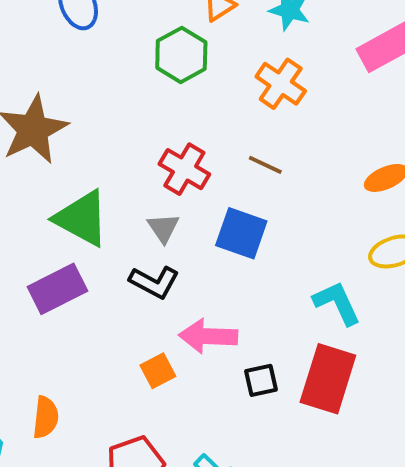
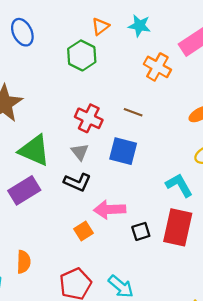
orange cross: (281, 84) -> (157, 67), moved

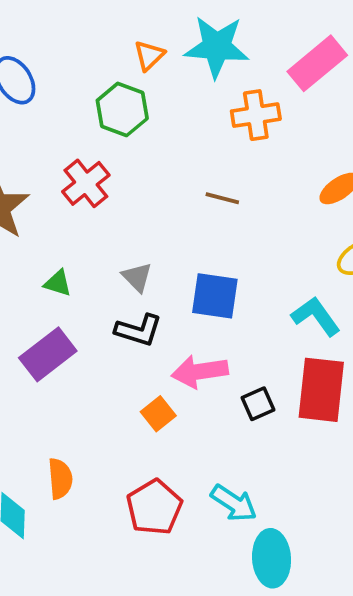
cyan star: (139, 26) -> (217, 47), size x1.6
orange cross: (157, 67) -> (256, 115), turned -32
red cross: (89, 118) -> (86, 183), moved, turned 32
green triangle: (34, 150) -> (58, 283), size x0.5
blue square: (123, 151) -> (215, 296), moved

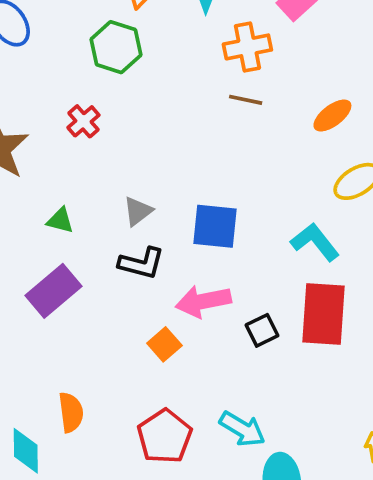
red cross: (86, 183) -> (83, 121), size x0.7
brown line: (222, 198) -> (246, 100), moved
gray triangle: (137, 277) -> (138, 211), turned 40

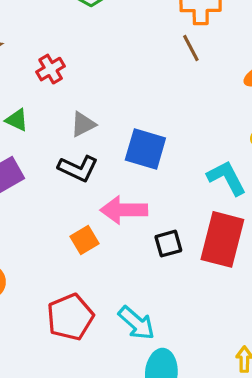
brown line: (246, 100) -> (191, 48), turned 40
red cross: (83, 121) -> (51, 69), moved

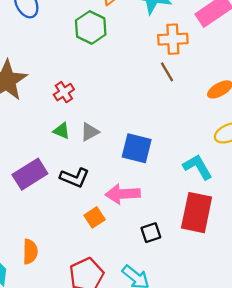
green triangle: (17, 120) -> (62, 131), moved
black L-shape: (78, 168) -> (75, 178), moved
black square: (168, 244) -> (151, 233), moved

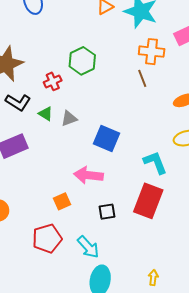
green hexagon: (91, 27) -> (82, 61), moved
black L-shape: (75, 178) -> (18, 102), moved
orange square: (95, 217) -> (62, 201), moved

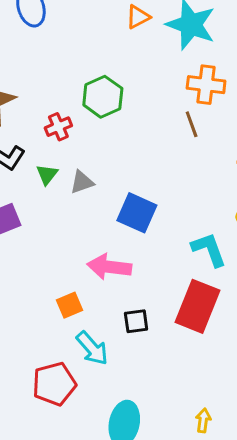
green triangle: (46, 114) -> (47, 174), turned 35
red pentagon: (47, 239) -> (54, 384), moved
cyan arrow: (88, 247) -> (92, 348), moved

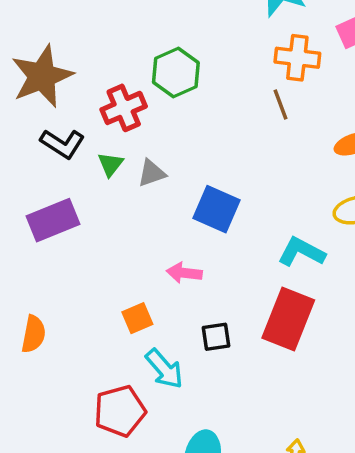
red cross: (58, 127) -> (124, 108), size x1.4
cyan L-shape: (209, 249) -> (301, 252), turned -42
pink arrow: (109, 267) -> (184, 273), size x0.7

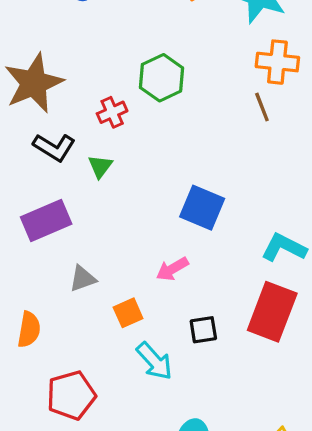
red cross: (124, 108) -> (112, 112), size x0.7
gray triangle: (152, 173) -> (83, 279), moved
pink arrow: (184, 273) -> (172, 269), turned -36
red pentagon: (120, 411) -> (71, 395), moved

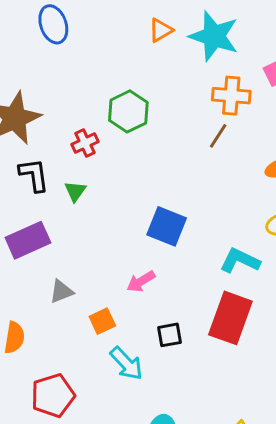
brown line: (262, 107) -> (218, 136), turned 55
black L-shape: (54, 147) -> (34, 175), turned -129

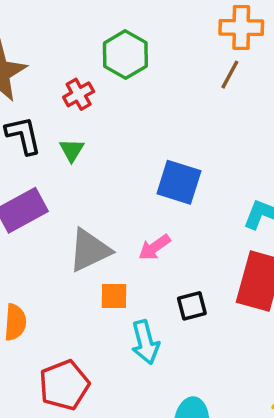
gray triangle: (61, 291) -> (90, 250), moved, size x1.6
orange square: (102, 321) -> (114, 296), turned 30
cyan arrow: (126, 364) -> (145, 342), turned 33

